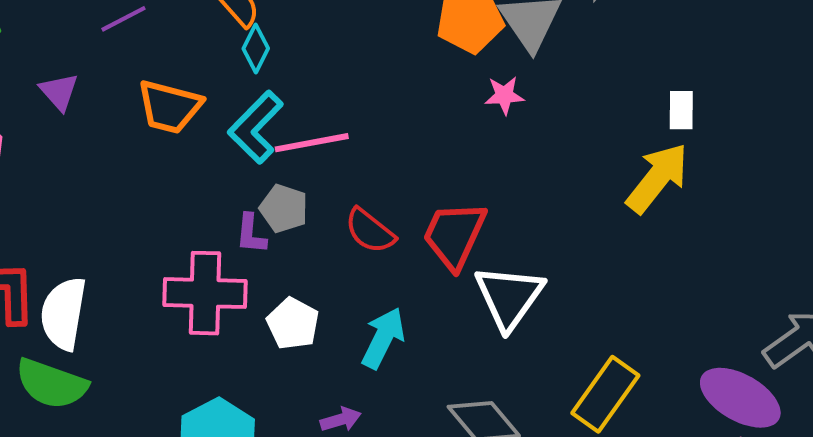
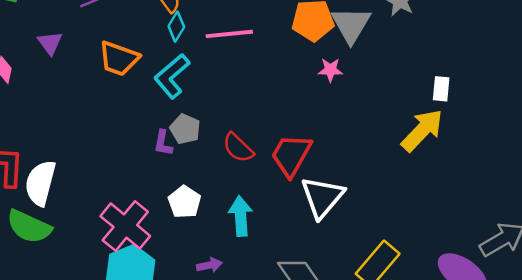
pink line: (312, 143) -> (229, 34), moved
pink cross: (205, 293) -> (125, 226), moved, turned 33
cyan arrow: (383, 338) -> (241, 216), turned -36

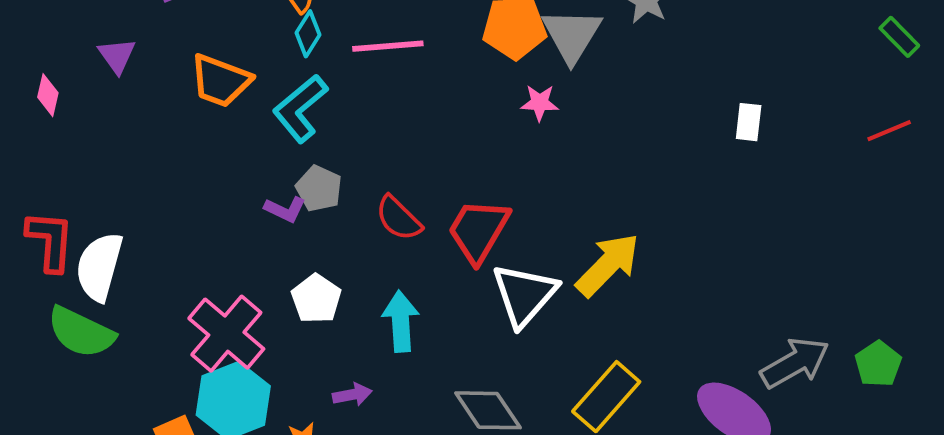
white rectangle: (441, 89) -> (749, 122), moved
yellow arrow: (422, 130) -> (608, 265), moved
purple L-shape: (163, 143) -> (285, 209), turned -76

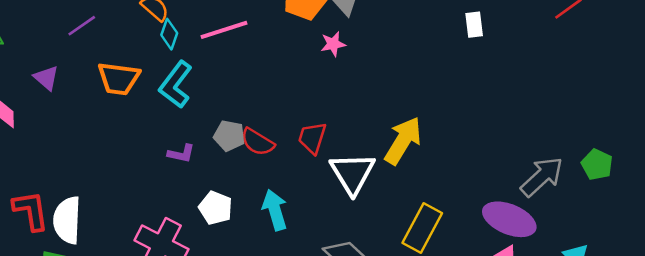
gray pentagon: (319, 189) -> (229, 136), moved
red trapezoid: (478, 231) -> (312, 138), size x0.7

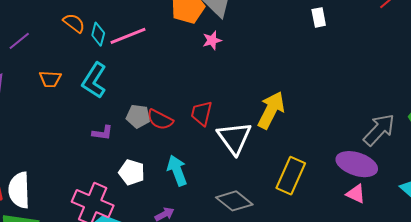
cyan diamond: (169, 34) -> (98, 34), moved
orange trapezoid: (119, 78) -> (50, 79), size x0.7

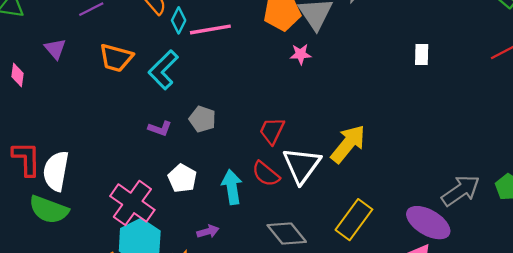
orange trapezoid: (50, 79) -> (116, 58), size x1.4
red semicircle: (160, 120) -> (266, 174), moved

